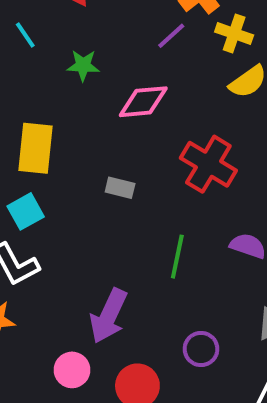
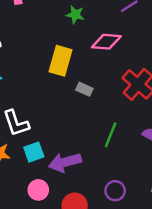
yellow rectangle: (35, 148) -> (61, 61), moved
cyan square: (26, 211) -> (34, 152), moved
purple arrow: (109, 316) -> (65, 162), turned 40

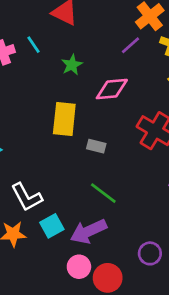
green star: (75, 15) -> (72, 65), turned -30
green line: (111, 135) -> (103, 193), moved, turned -65
pink circle: (38, 190) -> (79, 267), moved

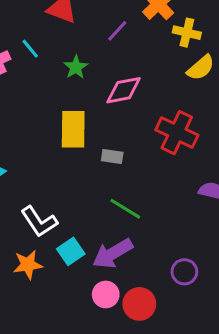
purple line: (131, 45) -> (117, 31), moved

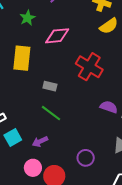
gray rectangle: (112, 156) -> (50, 86), moved
purple arrow: (113, 253) -> (40, 142), size x0.6

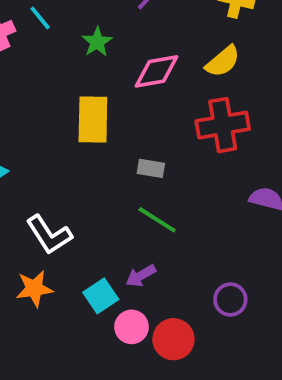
yellow semicircle: (109, 26) -> (223, 61), moved
red cross: (89, 67) -> (223, 125), turned -36
cyan square: (13, 138) -> (101, 296), moved

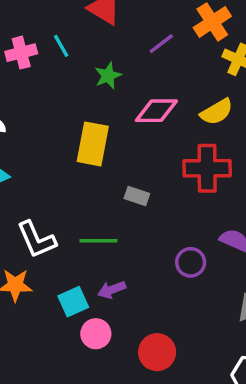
green line: (157, 220) -> (99, 241), moved, turned -42
purple circle: (230, 300) -> (191, 262), moved
red circle: (173, 339) -> (157, 352), moved

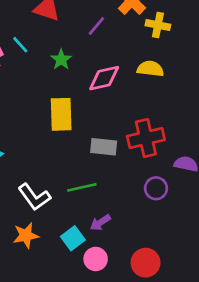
yellow semicircle: (217, 112) -> (150, 69), turned -130
red cross: (207, 168) -> (146, 138), moved
gray rectangle: (137, 196) -> (104, 147), size x1.4

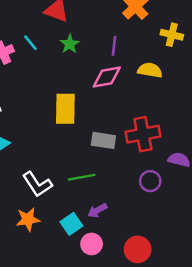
yellow cross: (158, 25) -> (172, 35), moved
purple line: (96, 26) -> (114, 46), moved, turned -36
green star: (61, 60) -> (70, 44), moved

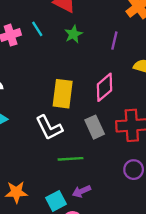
pink diamond: (107, 77) -> (104, 87), moved, turned -36
gray rectangle: (103, 140) -> (95, 127), turned 50
white L-shape: (37, 184) -> (49, 128), moved

